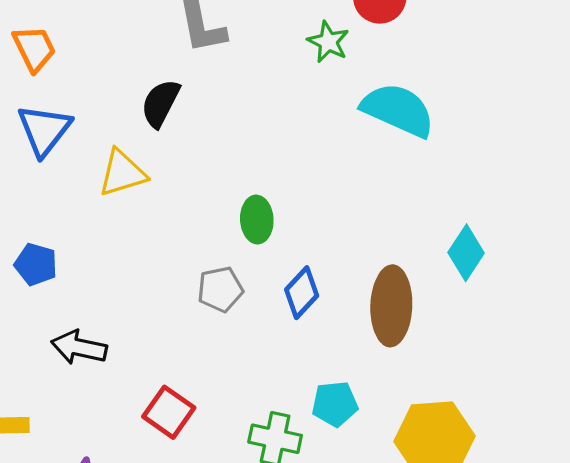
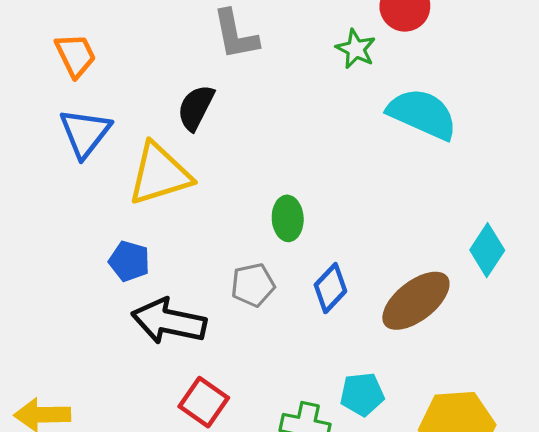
yellow triangle: (122, 173) -> (159, 174), size x1.4
blue pentagon: (36, 264) -> (129, 261), moved
brown ellipse: (391, 306) -> (416, 301), turned 50
black arrow: (79, 347) -> (169, 321), moved, size x1.4

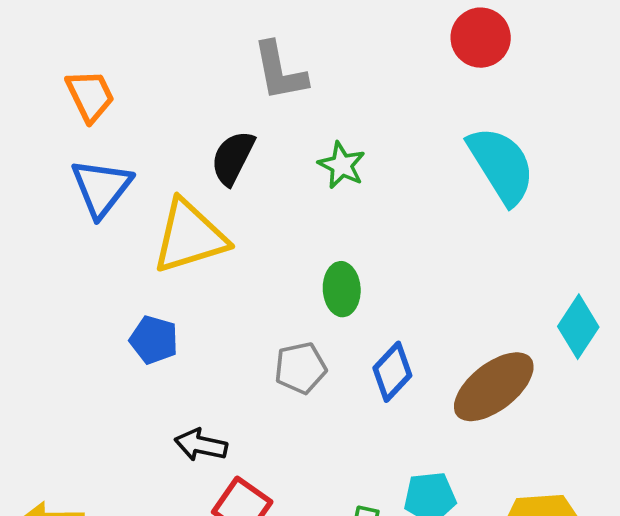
green star: (356, 49) -> (342, 165), moved
cyan semicircle: (422, 114) -> (501, 165), turned 34
black arrow: (169, 321) -> (201, 445), moved, size x0.6

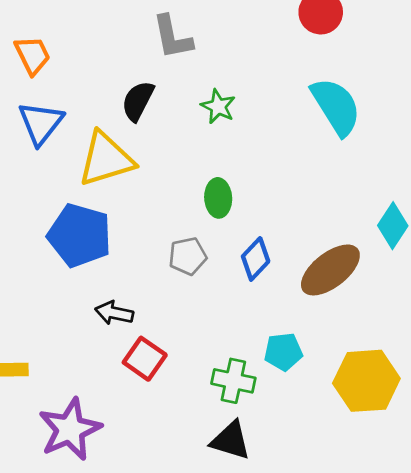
blue pentagon: (154, 340) -> (80, 235), size x1.8

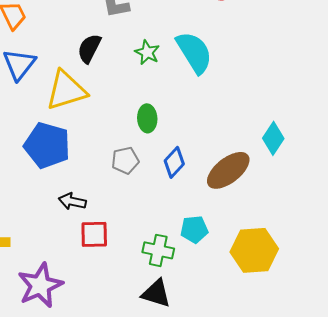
cyan semicircle: (336, 106) -> (194, 52), moved
red square: (145, 359) -> (94, 234), turned -36

